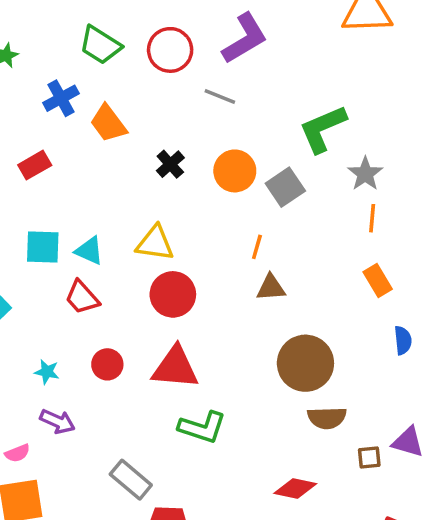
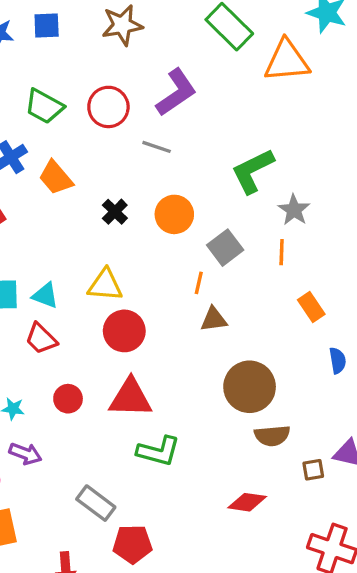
gray square: (285, 187) -> (225, 248), moved
orange line: (372, 218) -> (282, 252), moved

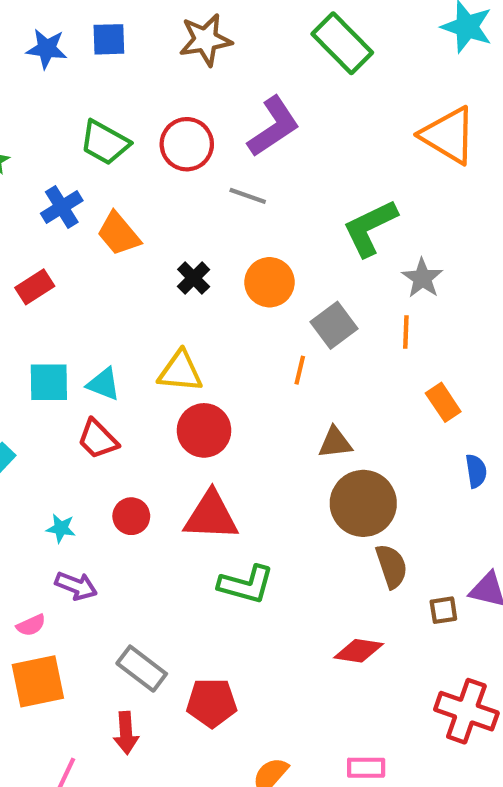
orange triangle: (287, 61) -> (448, 135), moved, turned 36
brown triangle: (214, 319) -> (335, 443), moved
brown semicircle: (272, 436) -> (392, 566), turned -104
gray rectangle: (96, 503) -> (142, 669), moved

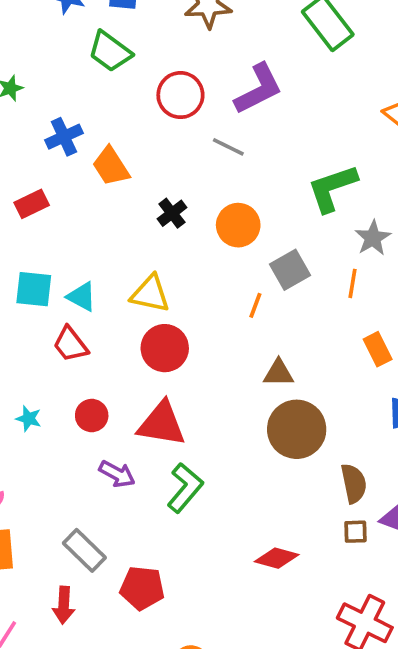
green trapezoid: (105, 143) -> (110, 51), moved
brown semicircle: (392, 566) -> (354, 483), moved
green L-shape: (246, 584) -> (185, 488), turned -72
purple arrow: (76, 586) -> (117, 474), moved

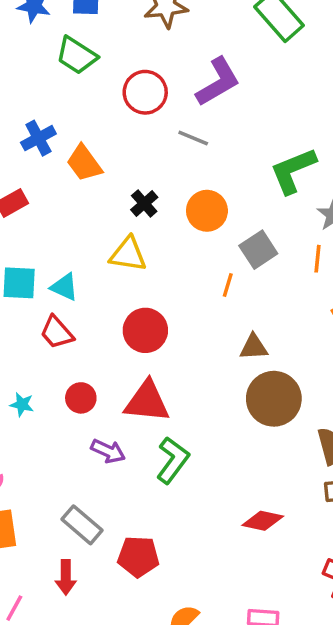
yellow triangle: (150, 294) -> (128, 254), moved

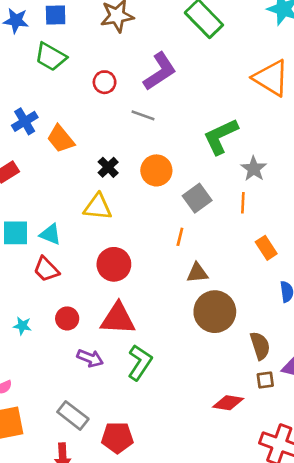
red circle: (145, 92) -> (105, 82), size x0.7
orange line: (228, 285) -> (180, 237), moved
red diamond: (263, 521) -> (228, 403), moved

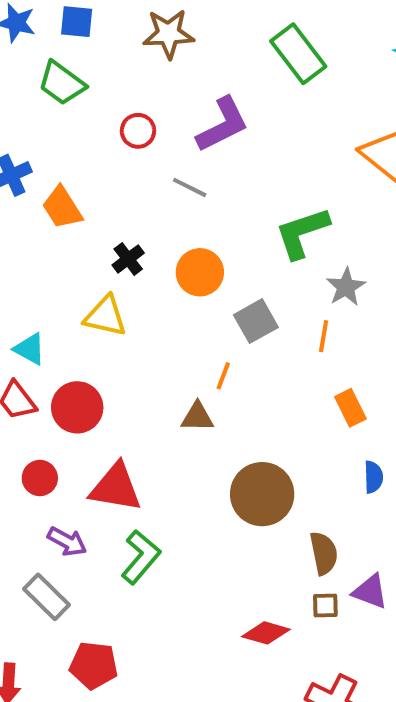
red circle: (114, 264) -> (77, 407), moved
brown triangle: (197, 273) -> (197, 417), moved
gray rectangle: (73, 415) -> (46, 597), moved

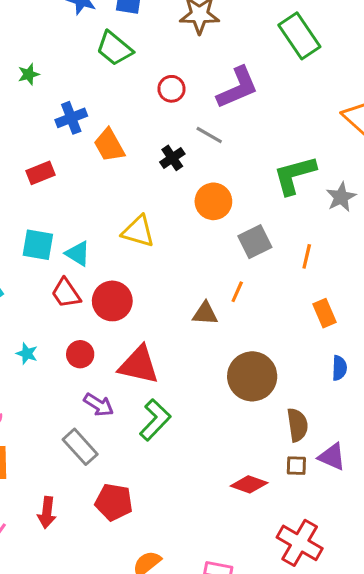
black cross: (128, 259) -> (172, 158), moved
gray star: (346, 287) -> (341, 197), moved
orange line: (223, 376) -> (237, 292), moved

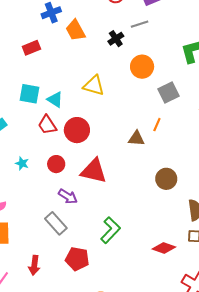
gray line: (209, 135) -> (140, 24), turned -48
brown circle: (252, 376) -> (166, 179), size x0.7
green L-shape: (155, 420) -> (110, 230), moved

